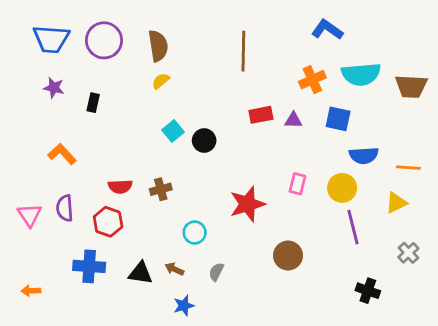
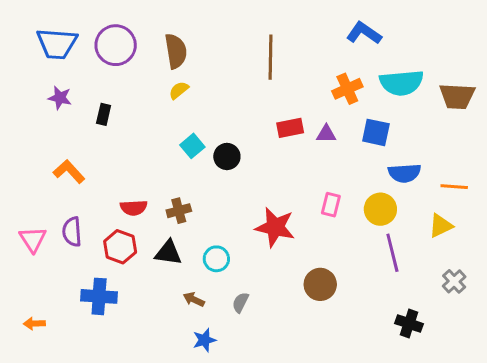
red star: (247, 204) -> (275, 227), turned 30
black triangle: (141, 273) -> (168, 253), moved

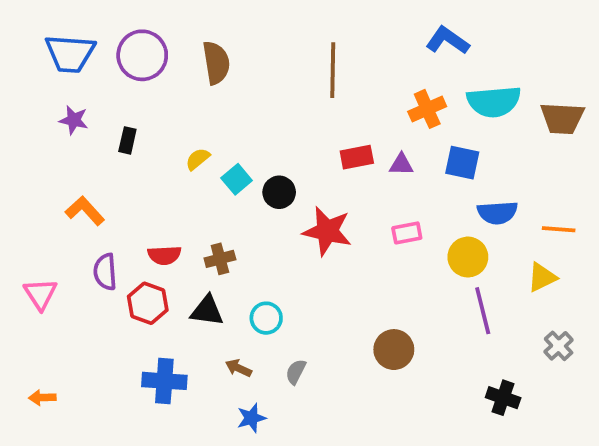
yellow semicircle: (179, 90) -> (198, 159), moved
pink rectangle: (331, 205) -> (407, 233), moved, turned 65
red star: (275, 227) -> (327, 231), moved
purple semicircle: (72, 232) -> (105, 272), moved
blue cross: (99, 296) -> (164, 381), moved

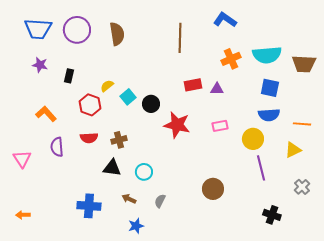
blue L-shape: (448, 41) -> (225, 20), moved
blue square: (462, 163) -> (270, 88), moved
red hexagon: (148, 303) -> (90, 105), moved

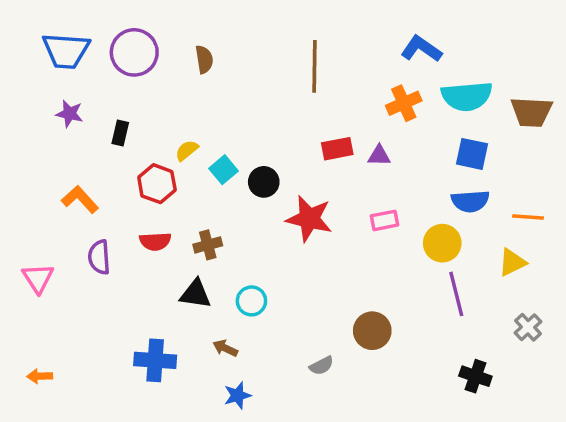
blue L-shape: (225, 20) -> (421, 49), moved
brown semicircle: (117, 34) -> (204, 59), size x0.7
gray semicircle: (160, 201) -> (321, 366), moved, turned -144

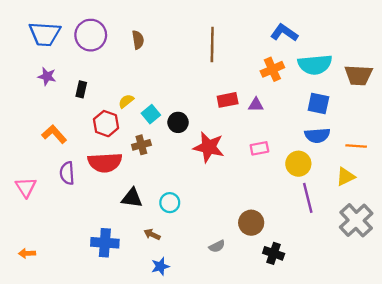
red semicircle: (155, 241) -> (105, 163), size x1.6
brown cross: (208, 245) -> (141, 145), moved
gray cross: (528, 327) -> (356, 220), size x1.8
black cross: (475, 376) -> (274, 253), moved

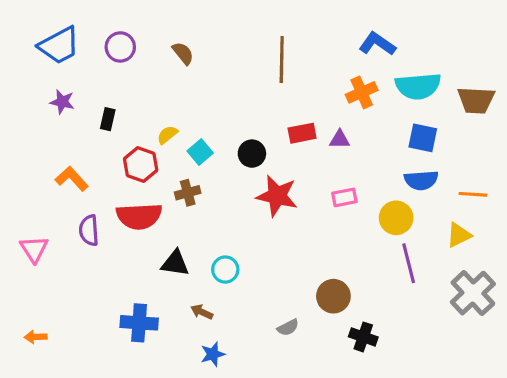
blue trapezoid: (45, 34) -> (59, 45), turned -32
purple circle: (91, 35) -> (120, 47), size x0.7
brown semicircle: (138, 40) -> (183, 53), turned -30
black circle: (178, 122) -> (252, 154), moved

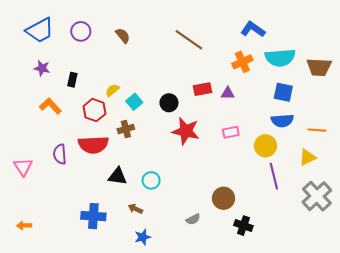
brown line: (282, 60) -> (189, 40), turned -56
orange L-shape: (72, 179) -> (50, 106), moved

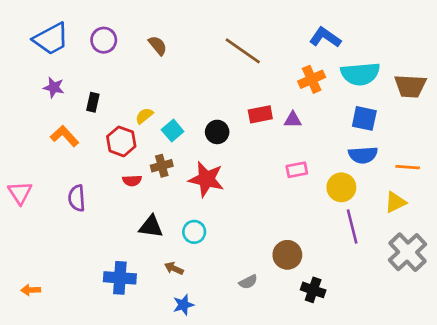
red star: (186, 131) -> (206, 179), moved
red semicircle: (93, 145) -> (132, 181), moved, size x0.5
pink triangle: (23, 167) -> (20, 193), moved

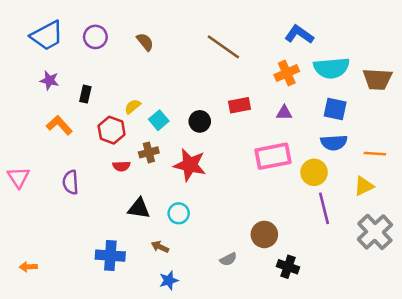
purple triangle: (293, 120) -> (284, 113), moved
pink rectangle: (297, 170) -> (273, 156), size x1.8

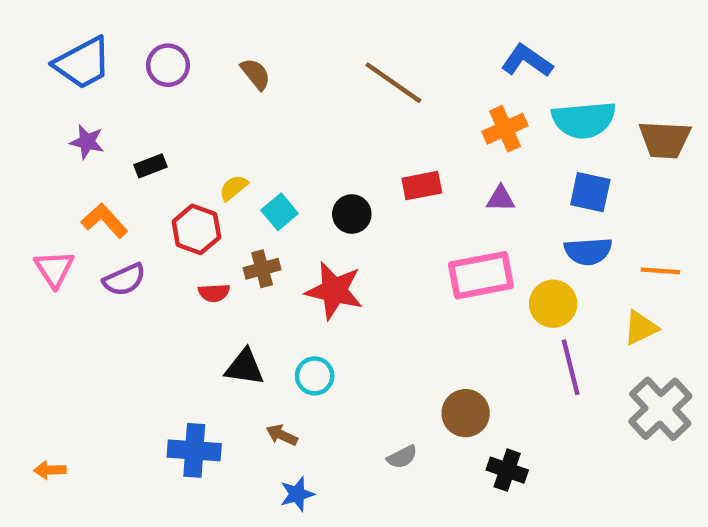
black rectangle: (85, 94) -> (150, 166), turned 56
pink triangle: (18, 177) -> (54, 269), moved
purple semicircle: (71, 182) -> (124, 280), moved, turned -110

